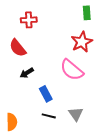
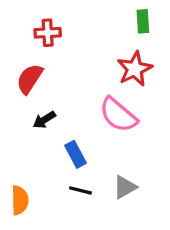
red semicircle: (18, 48) -> (30, 79), turned 72
gray triangle: (76, 114) -> (125, 187), turned 35

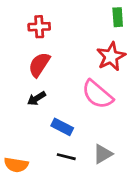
red semicircle: (30, 79) -> (39, 65), moved
blue rectangle: (76, 154) -> (62, 127), turned -35
orange semicircle: (20, 200) -> (16, 165), turned 100

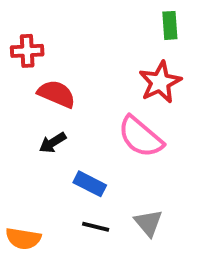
red cross: (39, 27) -> (27, 51), moved
red semicircle: (39, 65) -> (57, 94), turned 80
gray triangle: (103, 154) -> (148, 223), turned -40

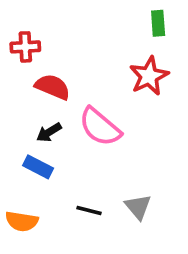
pink semicircle: (141, 137) -> (100, 127), moved
blue rectangle: (90, 184) -> (38, 167), moved

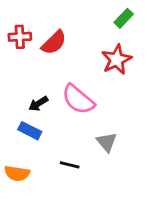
green rectangle: (158, 23) -> (124, 18), turned 48
red semicircle: (53, 87) -> (54, 43), moved, turned 112
gray triangle: (138, 207) -> (107, 142), moved

